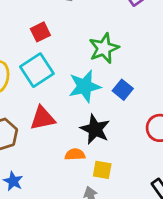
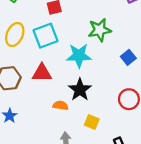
blue square: (123, 90) -> (128, 57), moved
yellow square: (102, 170) -> (92, 122), moved

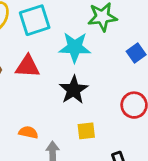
orange semicircle: (61, 105) -> (28, 132), moved
yellow square: (92, 122) -> (86, 131), turned -32

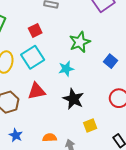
cyan star: (75, 47) -> (66, 69), size x0.7

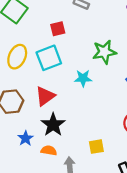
red triangle: (37, 91) -> (45, 96), turned -36
black star: (73, 99) -> (53, 125), moved
blue star: (16, 135) -> (25, 138), moved

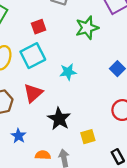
green star: (104, 52) -> (87, 28), moved
black star: (53, 125) -> (59, 119), moved
orange semicircle: (49, 150) -> (43, 155), moved

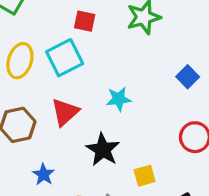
red square: (39, 27) -> (85, 21), moved, turned 32
cyan star: (68, 72) -> (119, 99), moved

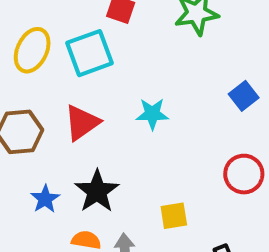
black star: (103, 150) -> (97, 191), moved

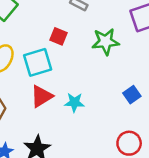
red triangle: (82, 123) -> (42, 96), moved

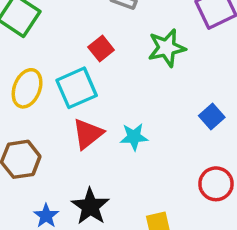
red square: (58, 36) -> (101, 49), turned 36

